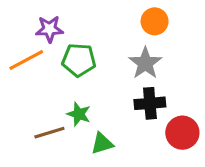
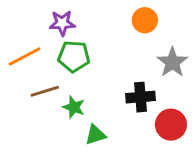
purple star: (49, 29) -> (62, 23), moved
gray star: (145, 63) -> (172, 62), moved
brown line: (49, 133) -> (45, 91), moved

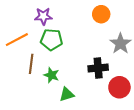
brown line: (45, 91) -> (31, 64), turned -66

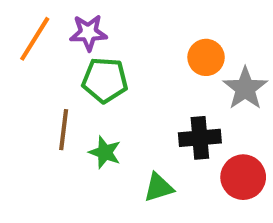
orange circle: (101, 14) -> (206, 57), moved
orange line: (17, 40) -> (35, 39), moved, turned -30
green triangle: (67, 94) -> (159, 187), moved

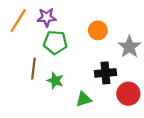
orange circle: (206, 57) -> (98, 30), moved

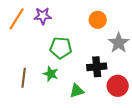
orange circle: (98, 30) -> (98, 20), moved
green pentagon: (55, 42) -> (61, 48), moved
brown line: (33, 69) -> (24, 78), moved

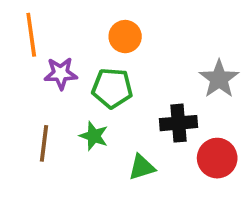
purple star: (43, 16) -> (61, 73), moved
orange line: (17, 19) -> (31, 35), turned -40
orange circle: (98, 20) -> (125, 37), moved

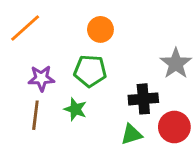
orange line: (31, 35) -> (25, 28), turned 56
purple star: (61, 73) -> (41, 78), moved
green triangle: (142, 167) -> (132, 134), moved

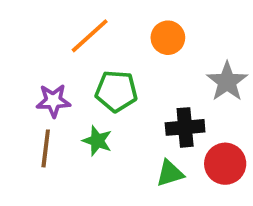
orange line: (25, 28) -> (90, 36), moved
orange circle: (100, 29) -> (168, 38), moved

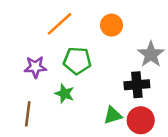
black cross: (185, 127) -> (137, 85), moved
brown line: (46, 148) -> (28, 114), moved
red circle: (225, 164) -> (141, 120), moved

